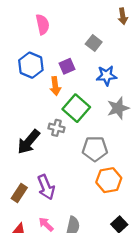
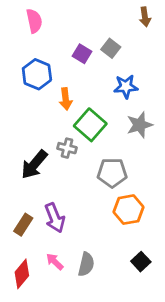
pink semicircle: (43, 24) -> (34, 21), moved
purple square: (67, 66) -> (82, 54), moved, turned -35

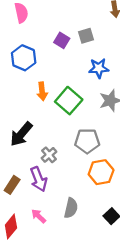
gray square: (111, 48) -> (86, 36), turned 35
orange arrow: (66, 99) -> (42, 91), moved
gray cross: (67, 148) -> (49, 155), moved, turned 35
gray semicircle: (86, 264) -> (71, 208), moved

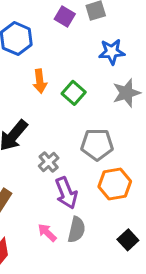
green square: (69, 101) -> (74, 93), size x0.7
purple arrow: (39, 179) -> (66, 193), moved
pink arrow: (39, 216) -> (47, 233), moved

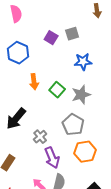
gray star: (127, 93) -> (81, 95), moved
gray pentagon: (97, 144) -> (73, 125), turned 30

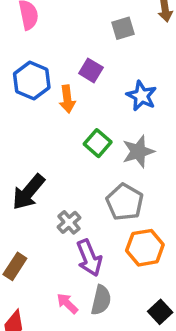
gray square: (72, 34) -> (123, 28), moved
purple square: (51, 38) -> (91, 70), moved
blue star: (83, 62) -> (142, 96), turned 30
orange arrow: (34, 82) -> (67, 99), moved

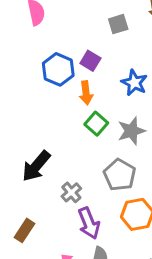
blue hexagon: (32, 81) -> (58, 69), moved
orange arrow: (67, 99) -> (86, 93), moved

